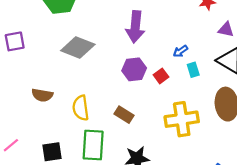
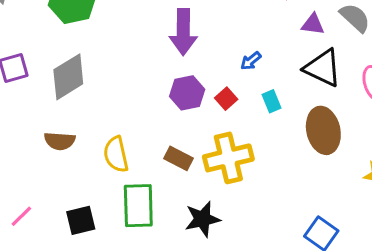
gray diamond: (78, 47) -> (68, 77), moved, turned -48
cyan rectangle: (193, 70) -> (272, 101), moved
yellow cross: (182, 119) -> (228, 158), moved

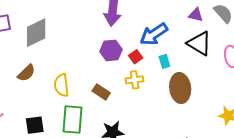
blue arrow: (251, 61) -> (154, 34), size x2.0
brown ellipse: (323, 130) -> (180, 88), moved
brown semicircle: (60, 141) -> (26, 73), turned -54
yellow cross: (228, 158) -> (135, 80), moved, size x0.6

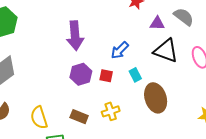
blue arrow: (154, 34) -> (120, 50), size x0.7
red square: (136, 57) -> (106, 76), turned -32
yellow cross: (135, 80) -> (111, 111), moved

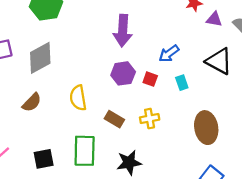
purple triangle: (157, 23) -> (214, 19), moved
brown ellipse: (156, 98) -> (206, 128), moved
yellow semicircle: (39, 118) -> (78, 98), moved

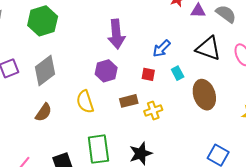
purple hexagon: (123, 73) -> (106, 71), moved
brown rectangle: (114, 119) -> (129, 101), moved, turned -36
brown ellipse: (206, 128) -> (204, 95), moved

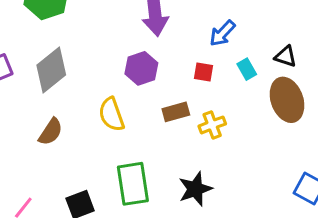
black triangle: (208, 48) -> (286, 56), moved, size x0.6

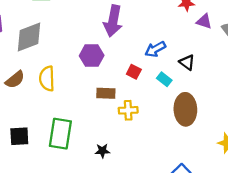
black triangle: (286, 56) -> (187, 62), moved
cyan rectangle: (247, 69) -> (164, 79), turned -40
yellow semicircle: (111, 115) -> (47, 79), moved
black star: (195, 189) -> (102, 151), size x0.6

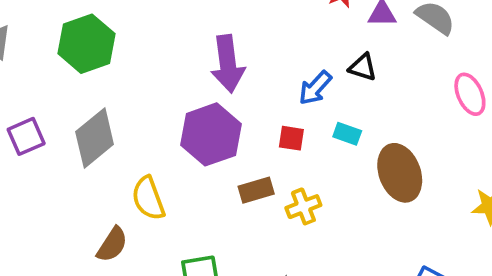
purple hexagon: (92, 56) -> (211, 134), size x1.4
black triangle: (187, 62) -> (363, 67), moved
brown semicircle: (15, 80) -> (112, 244), moved

